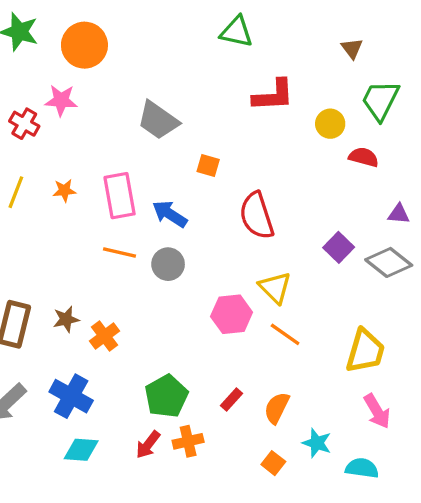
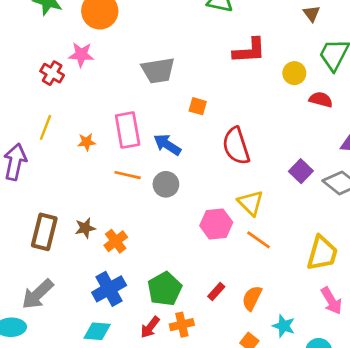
gray trapezoid: (158, 120) -> (158, 70), turned -44
orange star: (64, 191) -> (87, 142), moved
blue cross: (71, 396) -> (109, 289), moved, turned 32

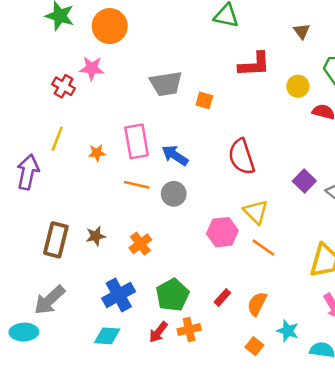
brown triangle: (312, 14) -> (302, 31), moved
orange square: (198, 106) -> (204, 100), moved
orange cross: (116, 241) -> (140, 244), moved

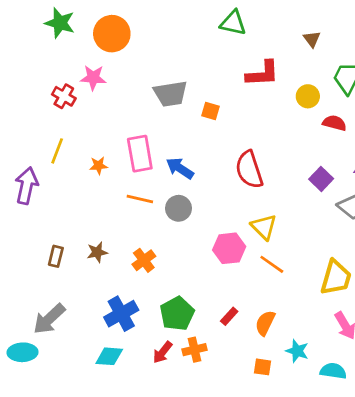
purple square: (304, 181) -> (321, 179), moved
brown rectangle: (56, 240) -> (56, 256), size x0.6
orange square: (254, 346) -> (262, 367), turned -30

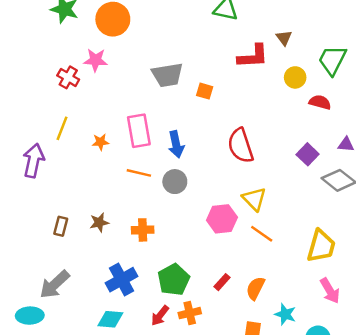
brown triangle: (312, 39) -> (284, 38), moved
blue arrow: (180, 168) -> (176, 144), turned -135
orange cross: (144, 260) -> (143, 230), turned 35

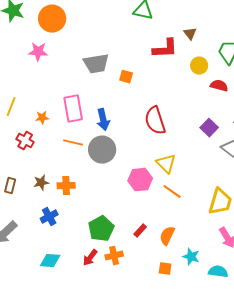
red cross: (68, 77) -> (25, 141), moved
gray circle: (175, 182) -> (102, 150), size x1.4
orange cross: (143, 230) -> (66, 186), moved
blue cross: (122, 280) -> (49, 217), moved, size x0.7

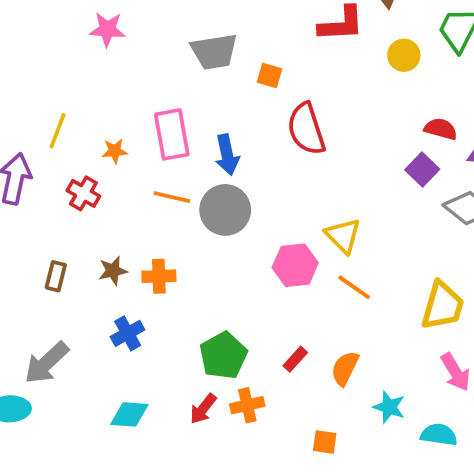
red semicircle: (219, 86) -> (441, 129), moved
red semicircle: (155, 121) -> (306, 129), moved
orange square: (165, 269) -> (325, 442), moved

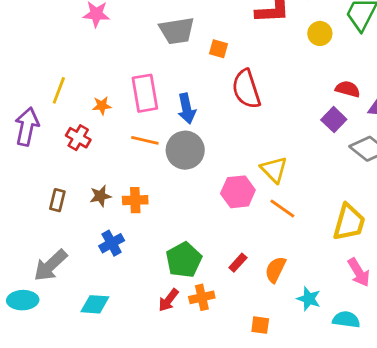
cyan diamond: (129, 414) -> (95, 304), moved

